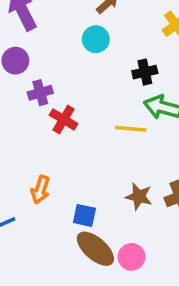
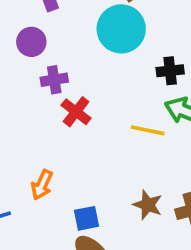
cyan circle: (96, 39) -> (121, 29), size x1.6
blue square: (84, 215) -> (86, 218), turned -30

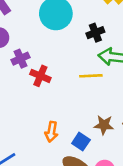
orange arrow: (42, 185) -> (51, 132), moved
blue square: (86, 218) -> (81, 142), moved, turned -30

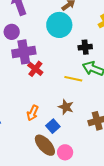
purple cross: (20, 59) -> (24, 52), size x1.6
brown star: (104, 125) -> (66, 107), moved

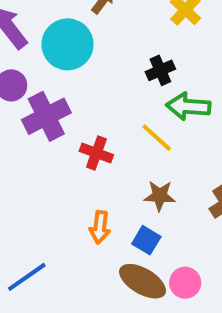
cyan circle: (59, 25) -> (67, 44), moved
red cross: (35, 69) -> (96, 153), moved
yellow line: (73, 79) -> (157, 138), turned 48

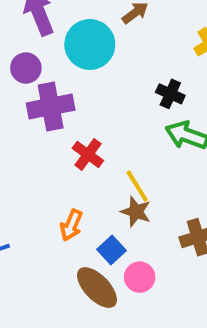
black cross: (160, 70) -> (170, 94), turned 32
yellow line: (157, 138) -> (137, 186), moved
pink circle: (185, 283) -> (140, 277), moved

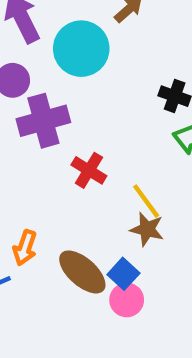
orange arrow: (71, 225) -> (25, 248), moved
pink circle: (140, 277) -> (127, 300), moved
brown ellipse: (97, 288) -> (82, 272), moved

